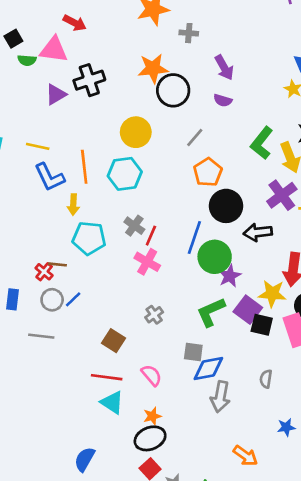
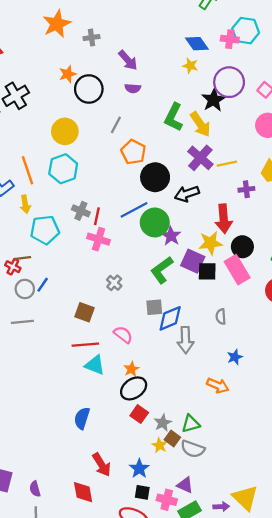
orange star: (153, 68) -> (68, 74), size x0.7
blue line: (194, 237) -> (134, 210), turned 56
blue star: (286, 427) -> (235, 357), moved

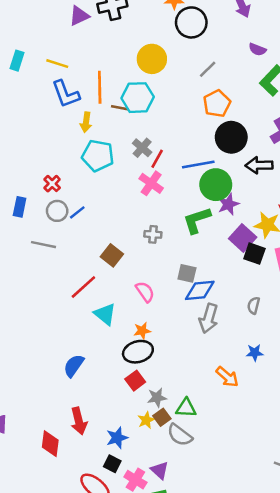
purple semicircle: (133, 88) -> (257, 49), moved
brown line: (23, 258) -> (120, 108), moved
green L-shape: (162, 270) -> (197, 220), moved
gray cross: (114, 283) -> (153, 234), turned 35
red line: (85, 345) -> (83, 287), moved, turned -55

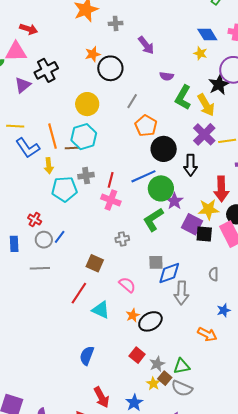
gray cross: (142, 148) -> (86, 176), moved, turned -35
black arrow: (259, 165) -> (191, 165), turned -75
black ellipse: (138, 352) -> (150, 321), moved

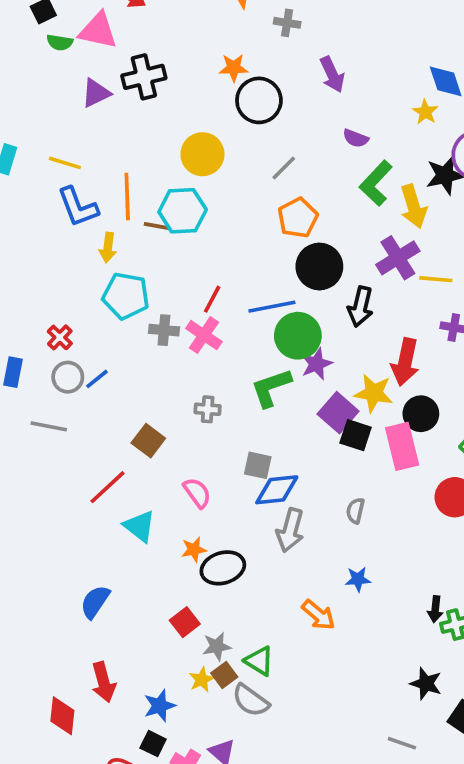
gray cross: (86, 176) -> (164, 330), moved
green triangle: (182, 366) -> (259, 661), turned 30

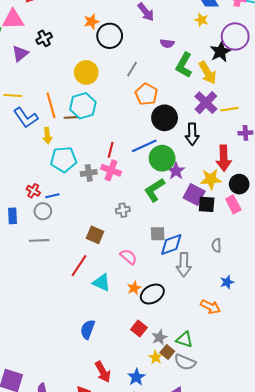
black cross: (144, 77) -> (44, 38), size x0.7
blue line: (97, 379) -> (52, 196), moved, turned 40
pink rectangle: (402, 446) -> (233, 204), size x0.7

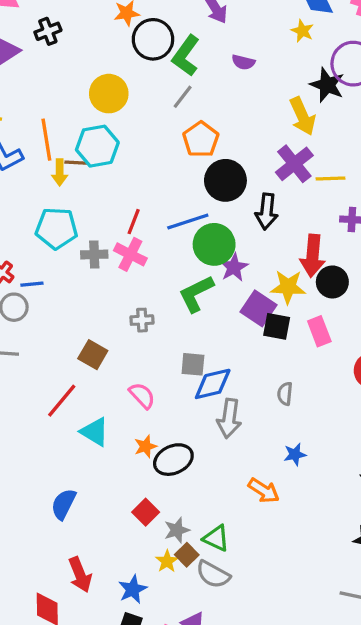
black star: (220, 52) -> (327, 85), turned -30
green L-shape: (184, 65) -> (186, 56), moved
yellow arrow: (47, 136) -> (60, 172), moved
black circle: (239, 184) -> (332, 282), moved

